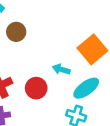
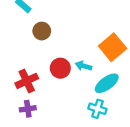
red circle: (36, 88) -> (60, 68), moved

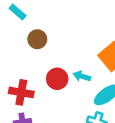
red cross: (27, 81) -> (21, 92), turned 35

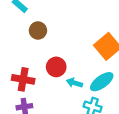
cyan arrow: (82, 76) -> (74, 83), moved

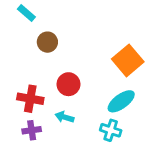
cyan arrow: (74, 83) -> (65, 117), moved

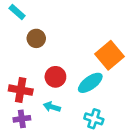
cyan ellipse: (121, 101) -> (90, 83), moved

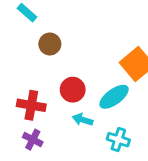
cyan arrow: (52, 107) -> (83, 120), moved
purple cross: (22, 119) -> (33, 140), turned 35

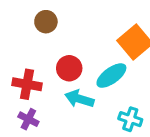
cyan arrow: (83, 120) -> (79, 99), size x1.4
cyan cross: (118, 140) -> (130, 119), moved

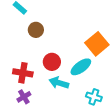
purple cross: (28, 119) -> (24, 97), turned 32

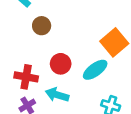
cyan arrow: (59, 83) -> (57, 95), moved

